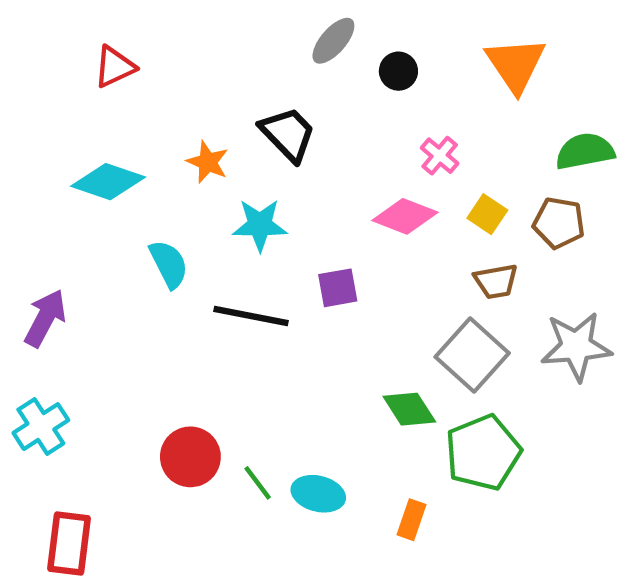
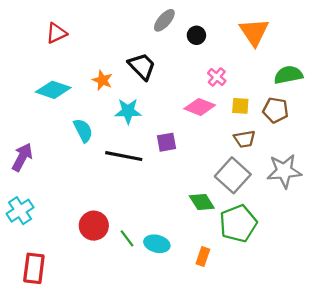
yellow square: (487, 214) -> (240, 106), turned -30

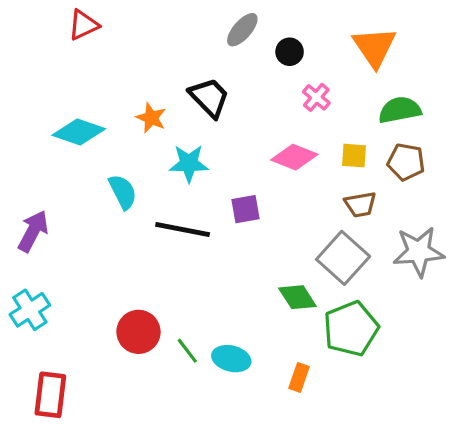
red triangle: (56, 33) -> (83, 25), moved
green semicircle: (288, 75) -> (400, 110), moved
pink cross: (217, 77) -> (316, 97), moved

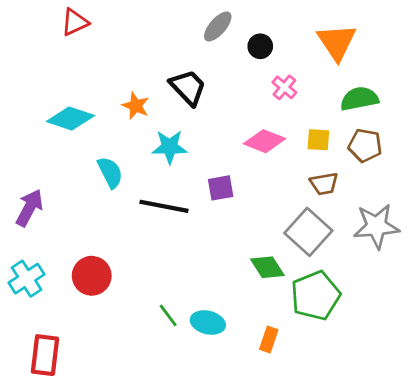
red circle: (138, 332) -> (92, 276), moved

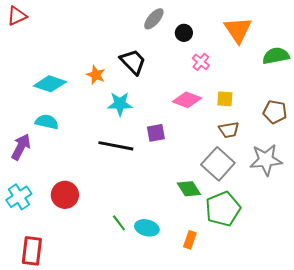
red triangle: (75, 22) -> (17, 16), moved
green semicircle: (359, 99) -> (276, 56), moved
brown pentagon: (365, 145) -> (275, 112), moved
cyan semicircle: (110, 172) -> (47, 122), moved, turned -50

